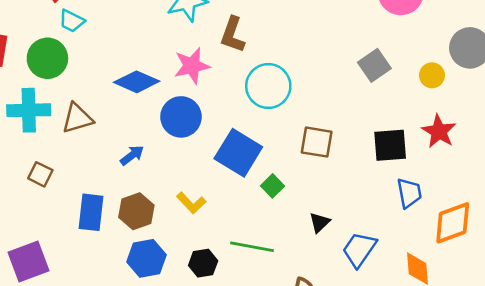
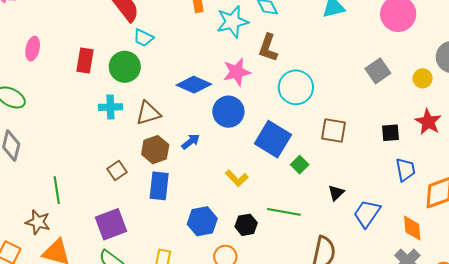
cyan cross: (29, 110) -> (110, 107), size x0.7
black square: (390, 145) -> (390, 133), size x0.7
brown square: (40, 174) -> (117, 170), moved, turned 30
brown hexagon: (136, 211) -> (155, 150), moved

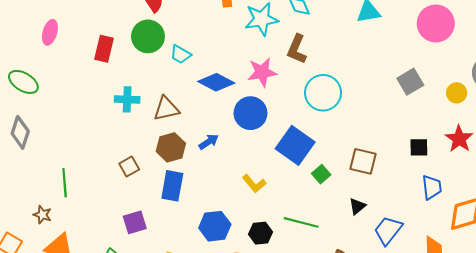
cyan trapezoid: (143, 38) -> (181, 54), moved
green circle: (125, 67) -> (148, 36), moved
brown square: (334, 131) -> (363, 161), moved
brown star: (38, 222) -> (42, 215), size x0.7
purple square: (111, 224) -> (135, 222), moved, size x0.7

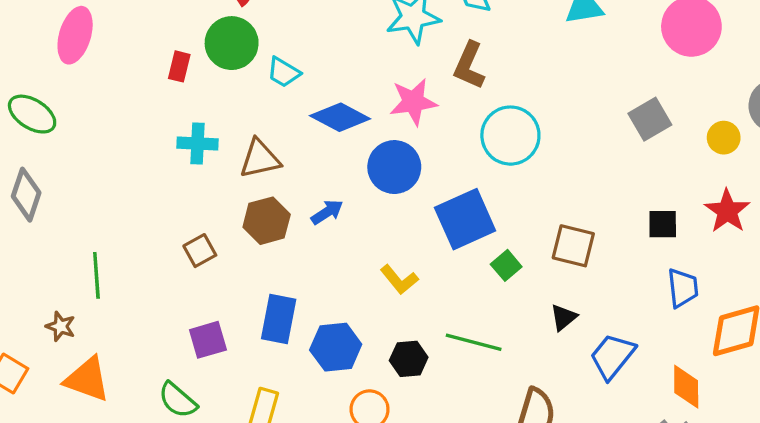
pink ellipse: (50, 32) -> (75, 35), size x1.4
red rectangle: (104, 49) -> (179, 66), moved, size x0.7
blue square: (295, 145) -> (465, 219), turned 30
blue rectangle: (172, 186) -> (279, 319), moved

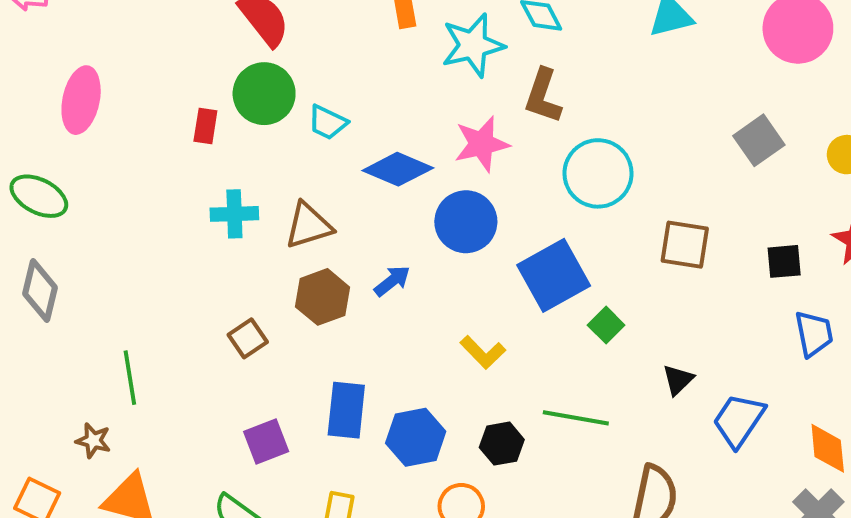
brown square: (573, 246) -> (685, 245), moved

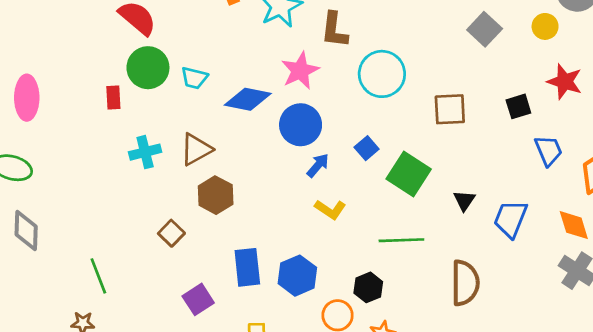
blue square: (554, 275) -> (367, 148), size x0.5
blue arrow: (392, 281) -> (318, 165), moved
green square: (606, 325) -> (409, 174), size x1.8
black hexagon: (502, 444) -> (368, 287), moved

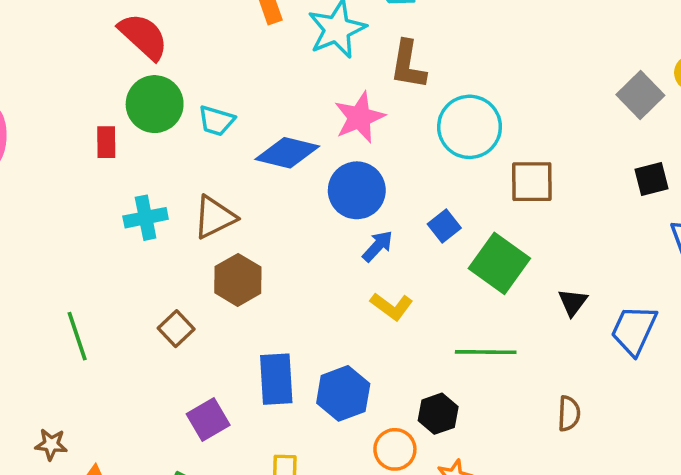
gray square: (485, 29) -> (640, 95), moved
brown square: (450, 109) -> (532, 182), moved
green line: (98, 276) -> (77, 336), moved
brown semicircle: (465, 283) -> (569, 414), size x0.6

